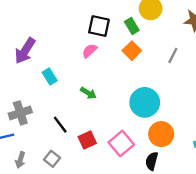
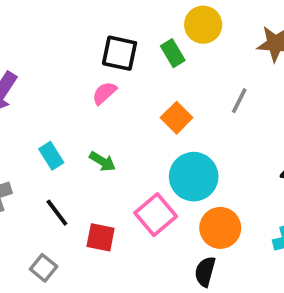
orange square: (132, 51) -> (177, 118), moved
cyan rectangle: (50, 77) -> (51, 156), moved
red square: (87, 140) -> (101, 237), turned 36
pink square: (121, 143) -> (156, 215), moved

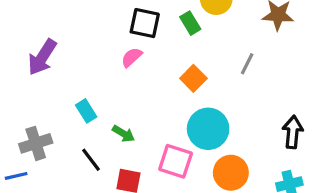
green arrow: (102, 161) -> (124, 134), moved
pink square: (156, 215) -> (176, 161), turned -32

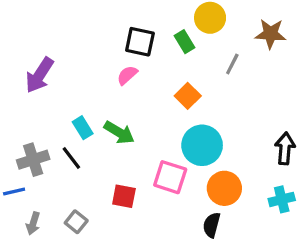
gray line: (247, 64) -> (232, 64), moved
green arrow: (124, 134) -> (119, 133), moved, size x1.4
black line: (91, 160) -> (71, 158), moved

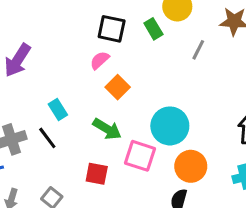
orange square: (188, 96) -> (118, 87), moved
green arrow: (119, 133) -> (107, 129), moved

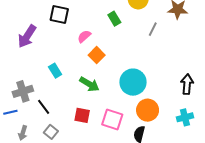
black square: (112, 29) -> (59, 15), moved
green rectangle: (153, 29) -> (114, 19), moved
black line: (47, 138) -> (44, 107), moved
pink square: (140, 156) -> (112, 119), moved

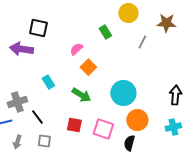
black square: (59, 15) -> (38, 28), moved
purple arrow: (27, 36) -> (21, 49), turned 65
gray square: (51, 132) -> (44, 141), turned -32

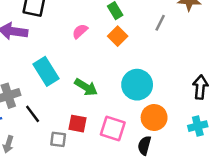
orange square: (88, 67) -> (118, 36), moved
cyan rectangle: (48, 82) -> (46, 71), size x1.6
gray square: (44, 141) -> (58, 139), moved

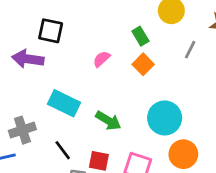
cyan rectangle: (46, 71) -> (64, 103), turned -32
black line: (33, 114) -> (63, 150), moved

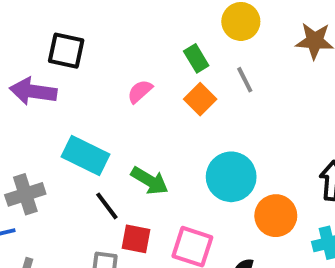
gray line: (190, 50) -> (245, 80), moved, turned -54
black line: (63, 150) -> (107, 206), moved
orange circle: (183, 154) -> (276, 216), moved

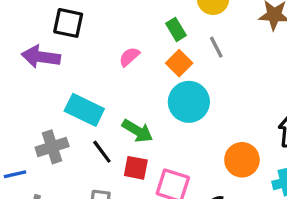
cyan circle: (231, 177) -> (189, 102), moved
gray cross: (25, 194) -> (52, 147), moved
red square: (136, 239) -> (136, 168), moved

